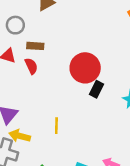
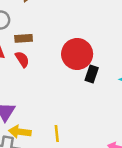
yellow line: (56, 126) -> (57, 134), moved

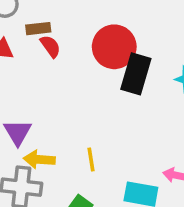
red semicircle: (22, 59) -> (50, 46), moved
black rectangle: (92, 74) -> (136, 74), size x1.6

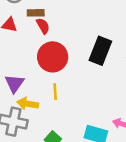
red circle: (114, 47) -> (53, 57), moved
yellow line: (91, 159) -> (55, 92), moved

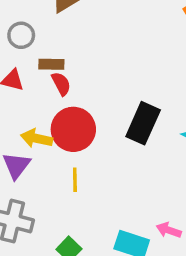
yellow arrow: (28, 104) -> (36, 138), moved

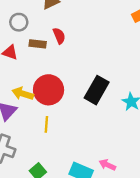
red semicircle: (61, 84) -> (59, 36), moved

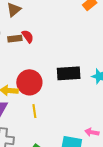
brown rectangle: (38, 44) -> (15, 39), moved
black rectangle: (97, 90) -> (69, 73), turned 70

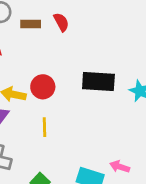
red semicircle: (28, 36) -> (61, 22), moved
red circle: (29, 82) -> (43, 87), size x0.7

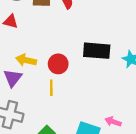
red circle: (43, 87) -> (58, 64), moved

